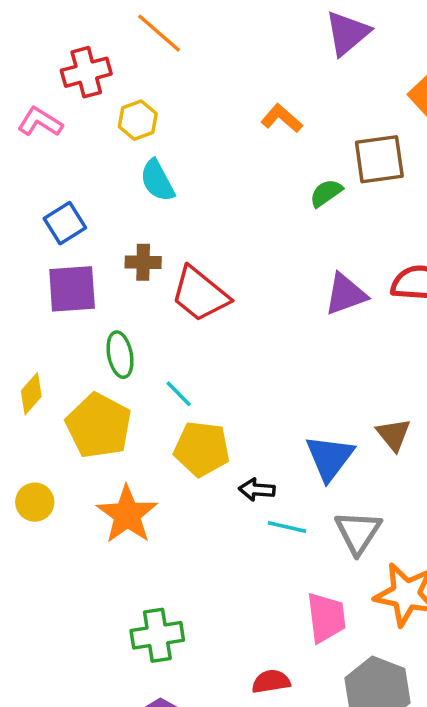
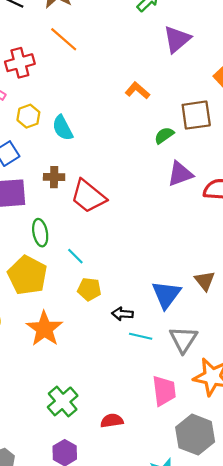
yellow hexagon: (138, 120) -> (28, 116), moved
purple triangle: (346, 294) -> (180, 174), moved
yellow pentagon: (202, 449) -> (89, 289), size x0.7
green cross: (157, 635) -> (63, 401), turned -32
red semicircle: (271, 681) -> (112, 421), moved

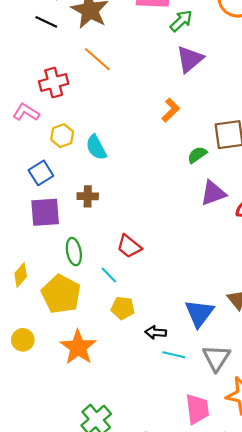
purple triangle: (177, 39) -> (190, 59), moved
orange L-shape: (137, 91) -> (171, 110), turned 95
red trapezoid: (88, 196) -> (129, 246), moved, size x0.7

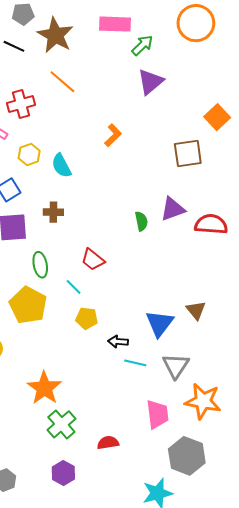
orange L-shape: (171, 110) -> (113, 135), moved
green semicircle: (197, 155) -> (141, 221), moved, turned 114
orange star: (78, 347) -> (44, 388), moved

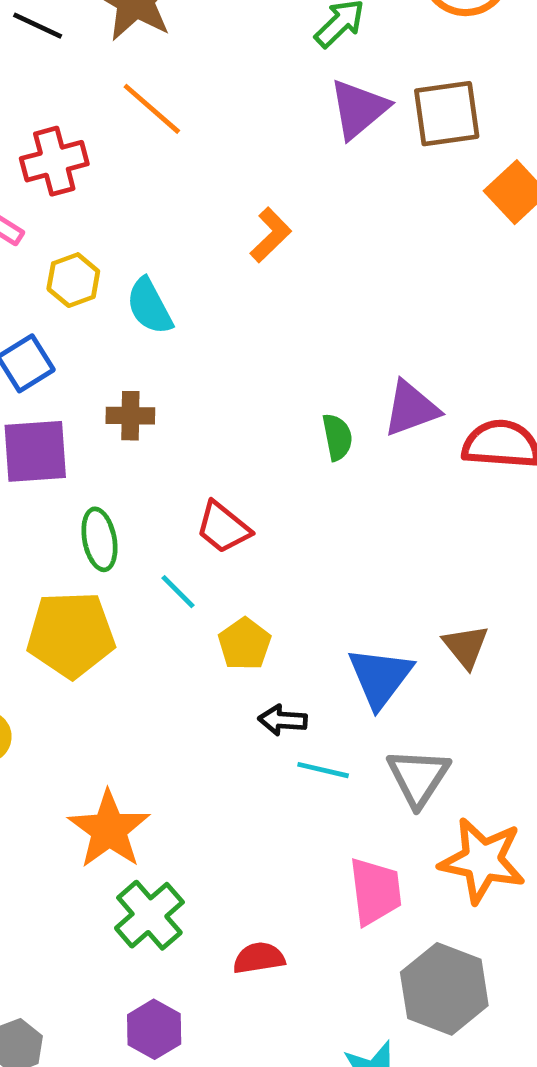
brown square: (188, 154) -> (447, 114), moved
yellow pentagon: (28, 305) -> (71, 634), turned -30
yellow pentagon: (87, 318) -> (245, 644), moved, turned 30

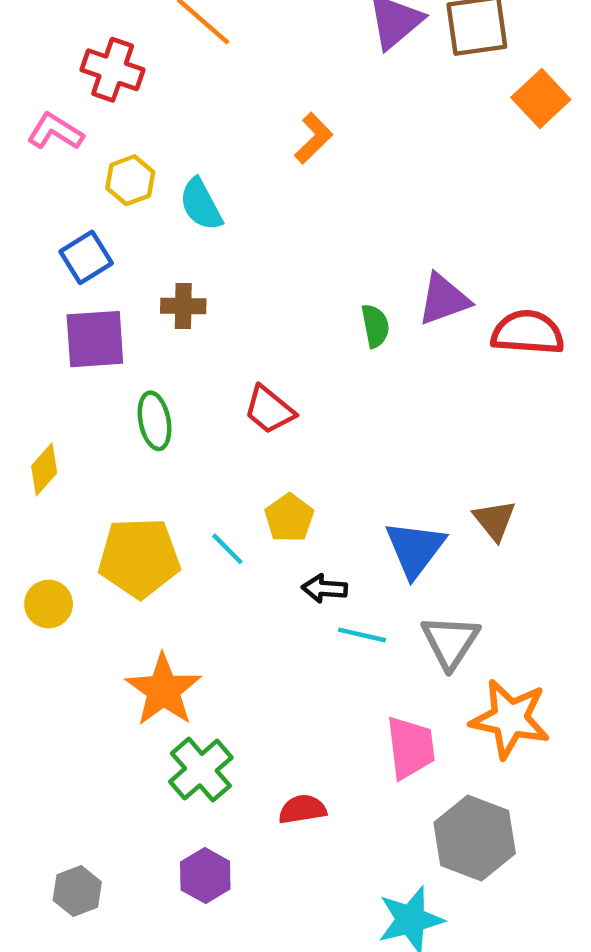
red cross: (54, 161) -> (113, 70), turned 34
cyan line: (178, 592) -> (227, 549), moved
yellow pentagon: (71, 634) -> (139, 558), moved

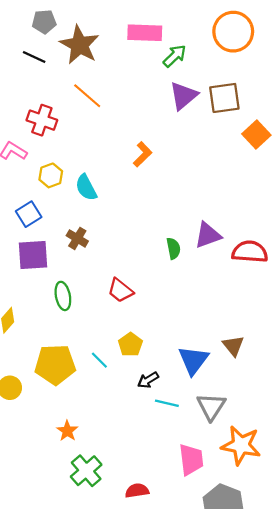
brown cross: (183, 306) -> (77, 238), turned 30
black arrow: (325, 589) -> (148, 380), turned -35
orange star: (163, 690) -> (67, 431), size x0.6

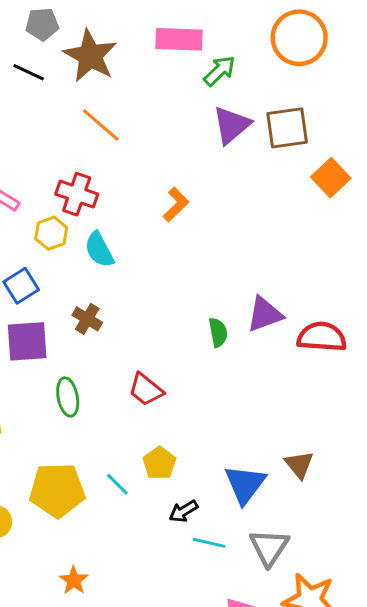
red cross: (42, 120) -> (77, 194), moved

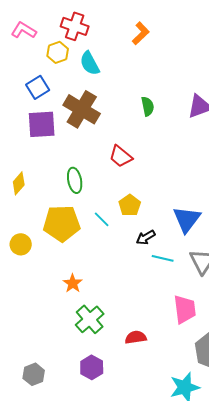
brown cross: (87, 319) -> (82, 109), size x1.8
green semicircle: (218, 332) -> (148, 106), moved
green ellipse: (68, 397) -> (75, 180), moved

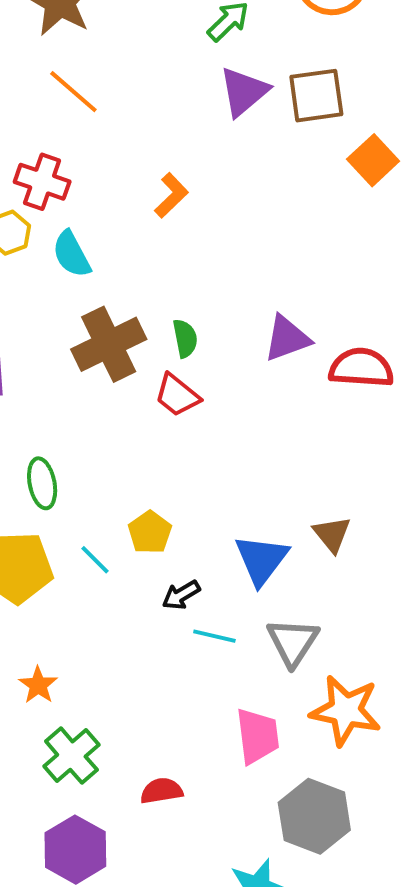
brown cross: (82, 109) -> (109, 344), moved, turned 33
red trapezoid: (121, 156) -> (177, 395), moved
purple hexagon: (92, 367) -> (75, 850), size x1.4

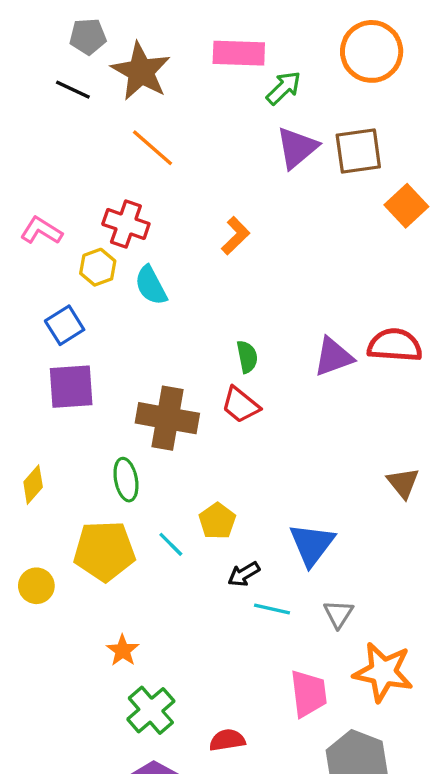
brown cross: (109, 344) -> (167, 418), moved, turned 36
red semicircle: (361, 368) -> (395, 345), moved
brown triangle: (332, 534) -> (403, 483), moved
gray triangle: (293, 642) -> (338, 614), size x0.7

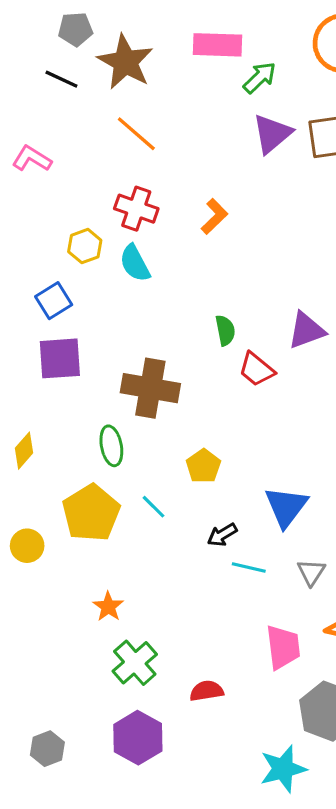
red cross: (126, 224) -> (136, 209), moved
pink L-shape: (41, 231) -> (32, 159), moved
red trapezoid: (240, 405) -> (256, 369), moved
yellow pentagon: (217, 521) -> (203, 466), moved
yellow pentagon: (104, 551) -> (91, 513), turned -30

